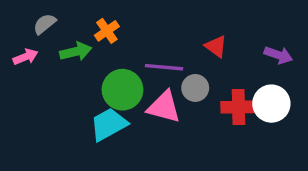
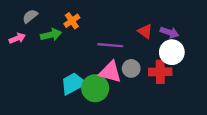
purple arrow: (278, 55) -> (169, 32), moved
gray circle: (195, 88) -> (131, 68), moved
green circle: (122, 90) -> (95, 88), moved
white circle: (271, 104) -> (172, 52), moved

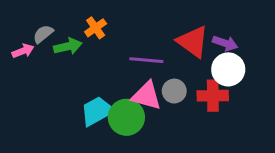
gray semicircle: (30, 16) -> (43, 34), moved
red triangle: (145, 31) -> (193, 42), size x1.6

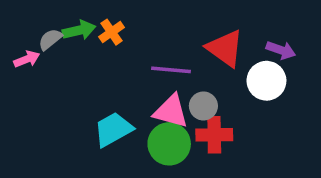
purple arrow: (225, 43) -> (281, 50), moved
green arrow: (68, 46) -> (79, 30), moved
red cross: (213, 96) -> (214, 135), moved
green circle: (126, 117) -> (169, 144), moved

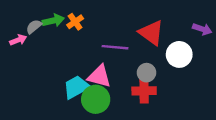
purple arrow: (281, 50) -> (202, 29), moved
gray circle: (203, 106) -> (147, 73), moved
pink triangle: (171, 111) -> (99, 76), moved
green circle: (169, 144) -> (96, 99), moved

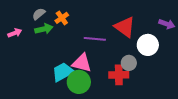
green arrow: (53, 21) -> (44, 29), moved
gray semicircle: (34, 27) -> (39, 14), moved
gray circle: (147, 73) -> (129, 63), moved

